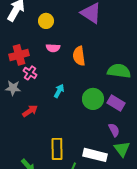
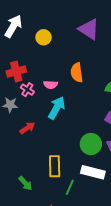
pink semicircle: (53, 48) -> (51, 85), moved
cyan arrow: (59, 91) -> (57, 108), size x1.6
green circle: (93, 99) -> (91, 144), moved

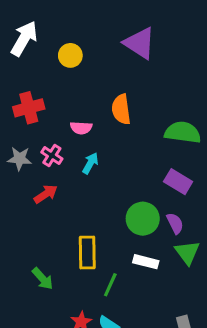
pink cross: (27, 90) -> (52, 156), moved
cyan arrow: (57, 108) -> (90, 163), size x0.6
white rectangle: (93, 172) -> (146, 262), size x0.7

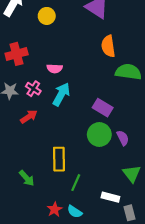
orange semicircle: (121, 109) -> (108, 46), moved
cyan arrow: (90, 163) -> (61, 94), size x1.5
purple rectangle: (178, 182) -> (103, 108), moved
green triangle: (187, 253) -> (132, 174), moved
white rectangle: (146, 262) -> (110, 197), moved

